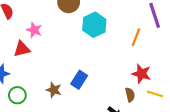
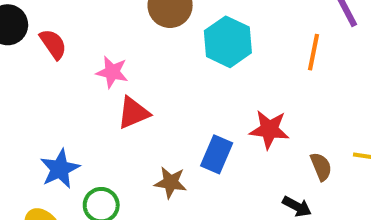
red triangle: (22, 49) -> (133, 113), moved
red star: (141, 74) -> (269, 129), moved

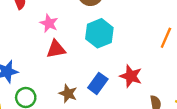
cyan hexagon: (228, 42) -> (99, 33), moved

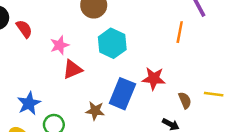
pink star: (49, 23) -> (60, 45), turned -30
blue rectangle: (98, 83) -> (122, 94), size x1.4

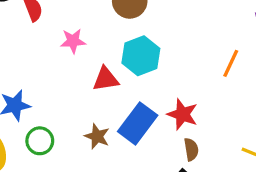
red triangle: (73, 69) -> (106, 79), moved
brown semicircle: (185, 100) -> (191, 149), moved

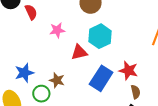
brown star: (97, 136) -> (57, 80), moved

